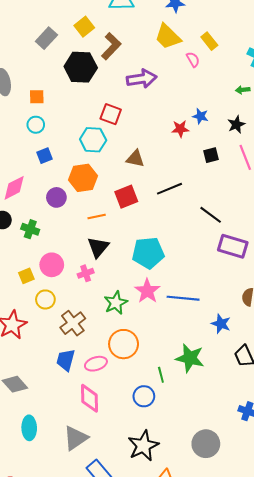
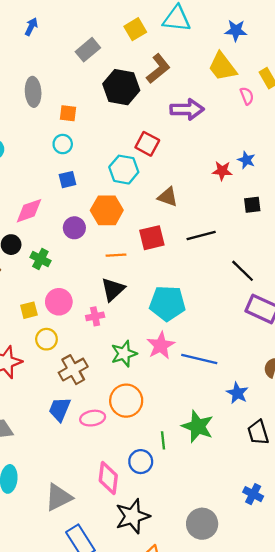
yellow square: (84, 27) -> (135, 29), moved
pink diamond: (90, 398) -> (108, 478), moved

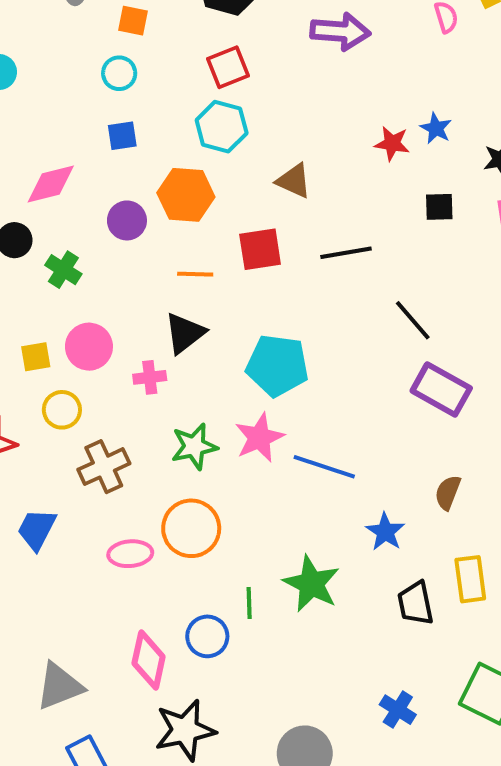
red square: (147, 144) -> (228, 67), moved, turned 35
blue trapezoid: (60, 409) -> (37, 529), moved

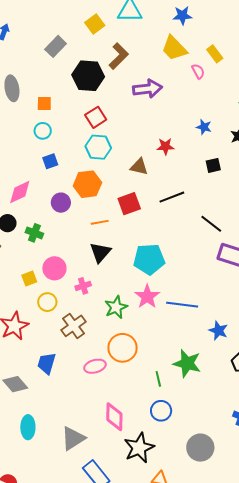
red star: (392, 143) -> (165, 146), moved
pink cross: (150, 377) -> (83, 286), moved
blue circle: (207, 636) -> (161, 411), moved

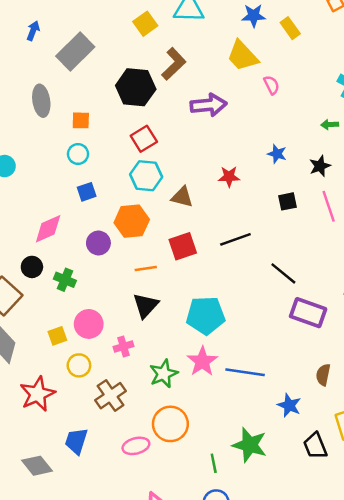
gray rectangle: (56, 46) -> (75, 52), moved, size x1.4
yellow rectangle: (215, 54) -> (290, 28), moved
brown triangle: (139, 167) -> (182, 197), moved

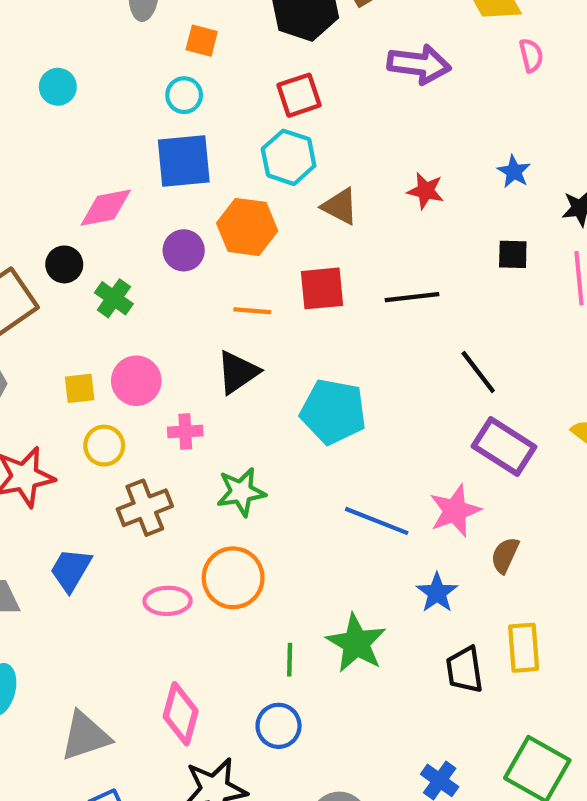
blue square: (87, 192) -> (184, 161), size x1.8
pink star: (202, 361) -> (455, 511), moved

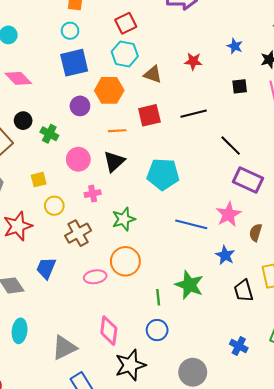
pink diamond: (106, 208) -> (18, 78), moved, turned 64
pink circle: (136, 381) -> (78, 159), moved

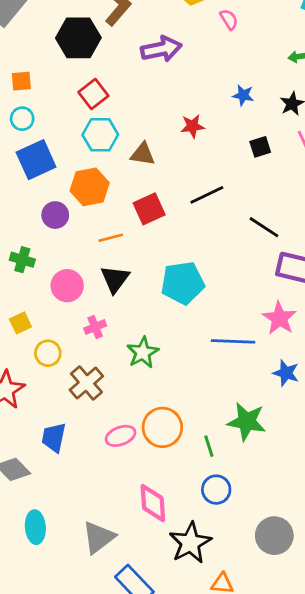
orange circle: (125, 261) -> (162, 427), moved

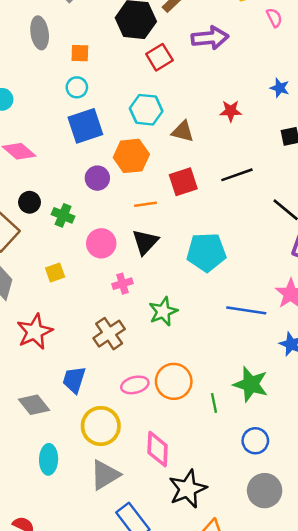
red square: (93, 94) -> (159, 57), moved
yellow circle: (48, 353) -> (101, 426), moved, size x1.6
blue circle: (216, 490) -> (255, 441), moved

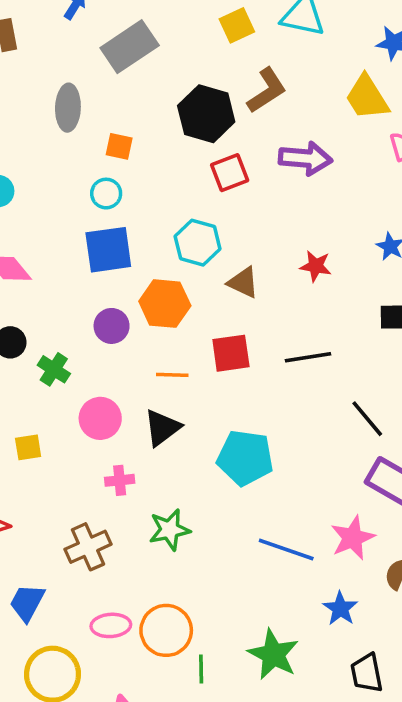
green line: (214, 403) -> (201, 669), moved

